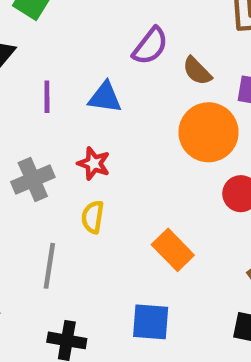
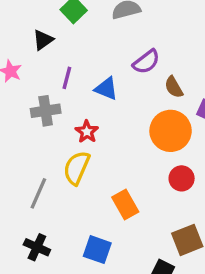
gray cross: (33, 180) -> (46, 111), moved
yellow semicircle: (93, 217) -> (77, 168), size x1.5

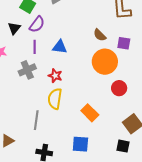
purple semicircle: (146, 62) -> (37, 24), moved

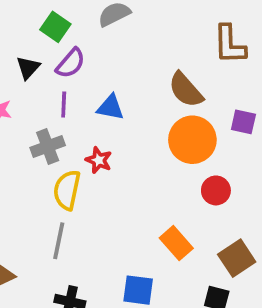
brown semicircle: (100, 35) -> (186, 90), size x1.5
purple square: (124, 43) -> (243, 122), moved
yellow semicircle: (55, 99) -> (67, 190), moved
orange rectangle: (90, 113) -> (176, 243), moved

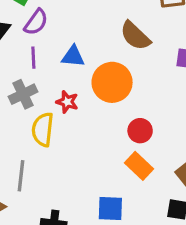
orange circle: (192, 140) -> (112, 82), moved
red circle: (216, 190) -> (140, 131), moved
gray line: (59, 241) -> (21, 176), moved

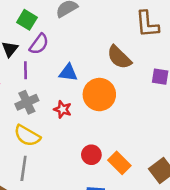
purple line: (33, 58) -> (25, 70), moved
yellow semicircle: (43, 129) -> (27, 136), moved, turned -68
red circle: (140, 131) -> (91, 155), moved

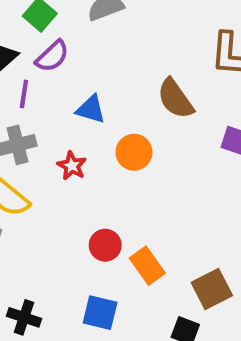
orange circle: (99, 95) -> (134, 152), size x0.7

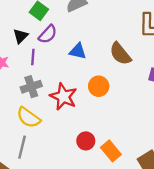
blue triangle: (91, 109) -> (78, 51), moved
red star: (72, 166) -> (63, 97), size x1.6

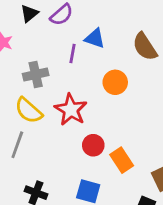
purple line: (33, 57) -> (72, 54), moved
red star: (63, 97) -> (71, 110), moved

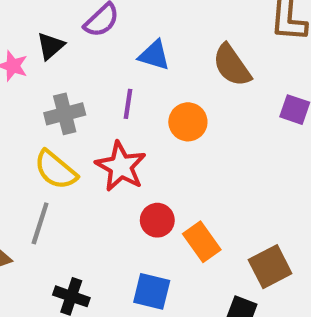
black triangle: (29, 13) -> (51, 46), moved
purple line: (72, 54) -> (128, 104), moved

